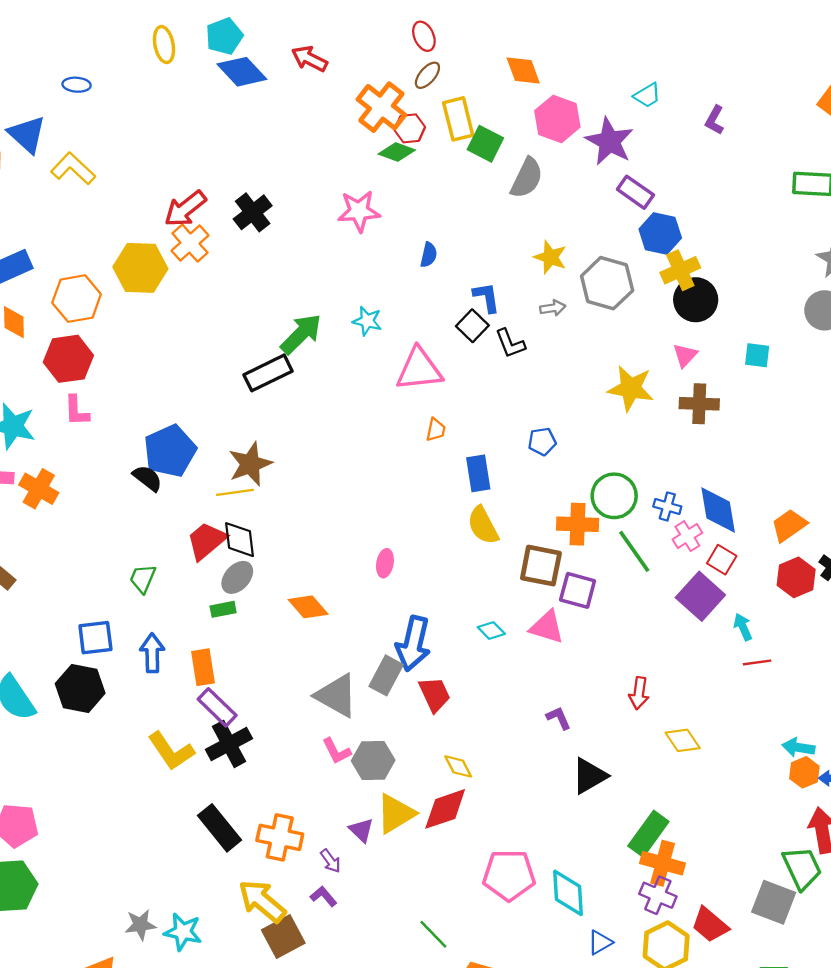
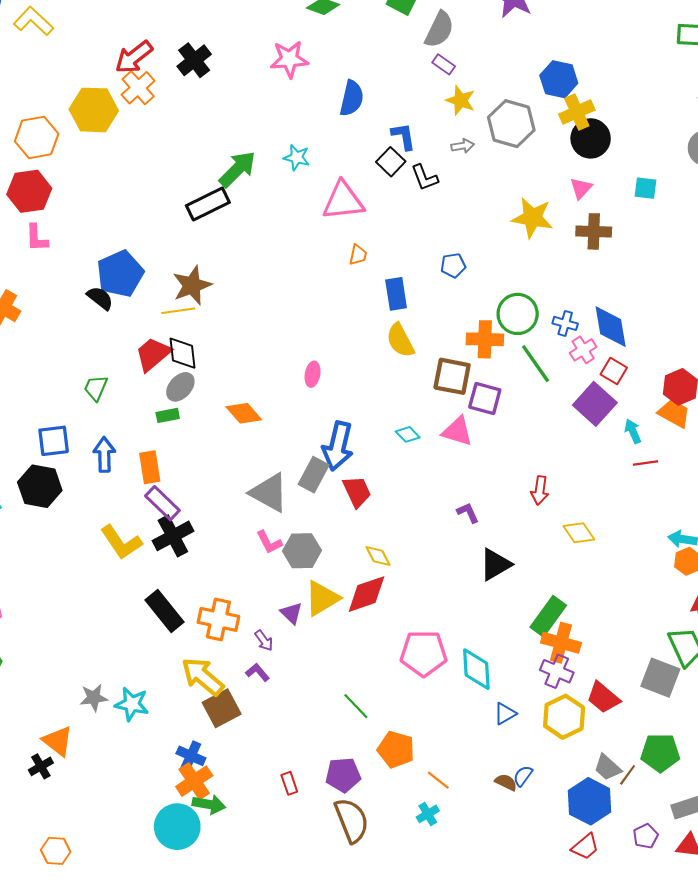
purple rectangle: (635, 192) -> (444, 64), moved, size x0.7
blue semicircle: (429, 255) -> (352, 98), size x1.6
orange trapezoid: (789, 525) -> (674, 413), moved, turned 64

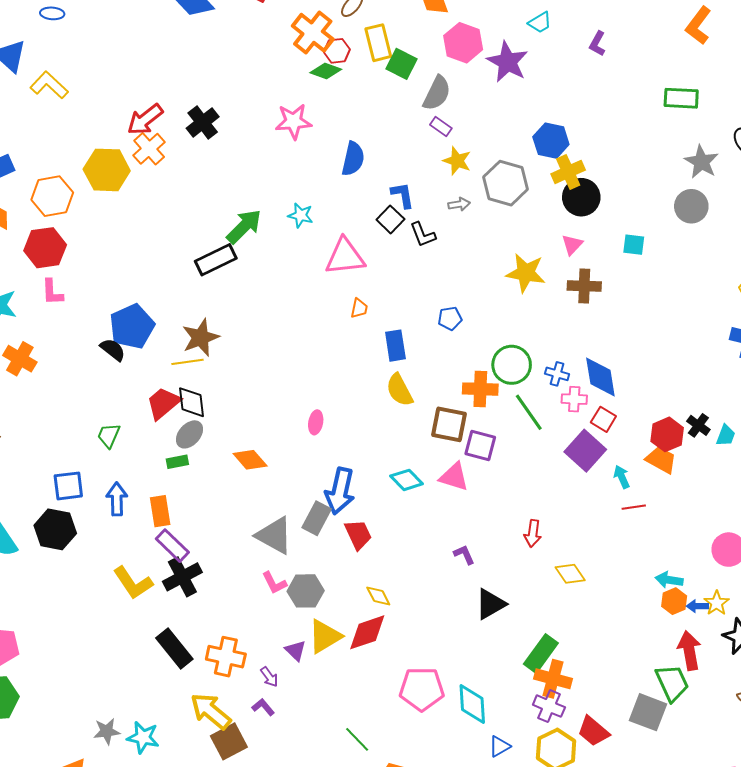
pink cross: (583, 350) -> (574, 399), turned 35
cyan diamond: (408, 434) -> (407, 480), size x1.4

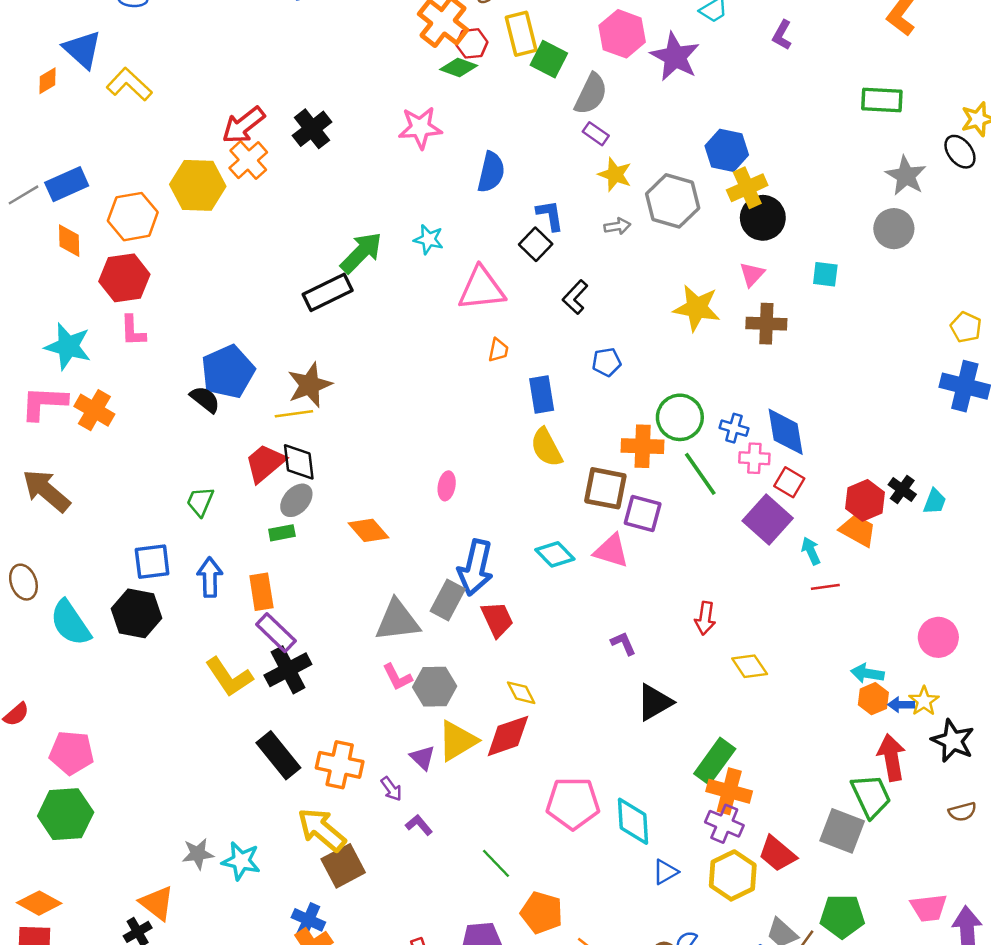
black L-shape: (423, 235) -> (575, 297), moved, turned 64
gray triangle: (274, 535) -> (397, 621), turned -36
purple L-shape: (263, 707) -> (419, 825), moved

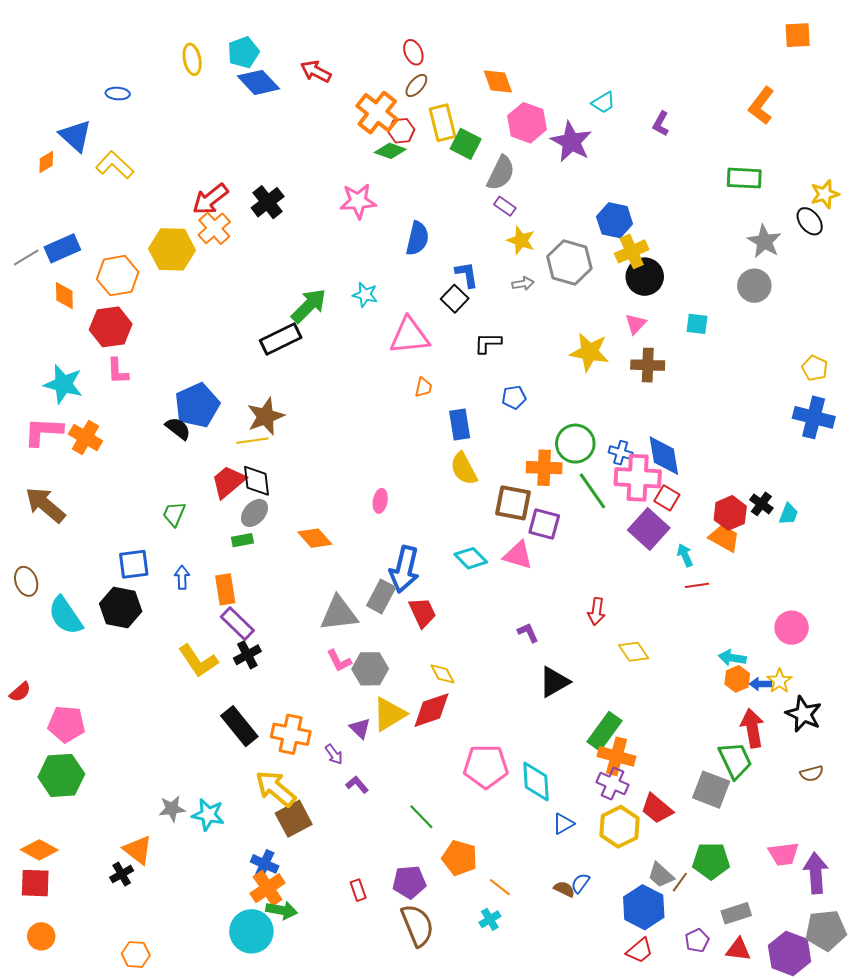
black L-shape: (575, 297) -> (488, 343), turned 48
pink cross: (754, 458) -> (638, 478), size x1.8
blue arrow: (210, 577) -> (182, 577), size x0.7
black cross: (288, 670) -> (247, 655), size x0.7

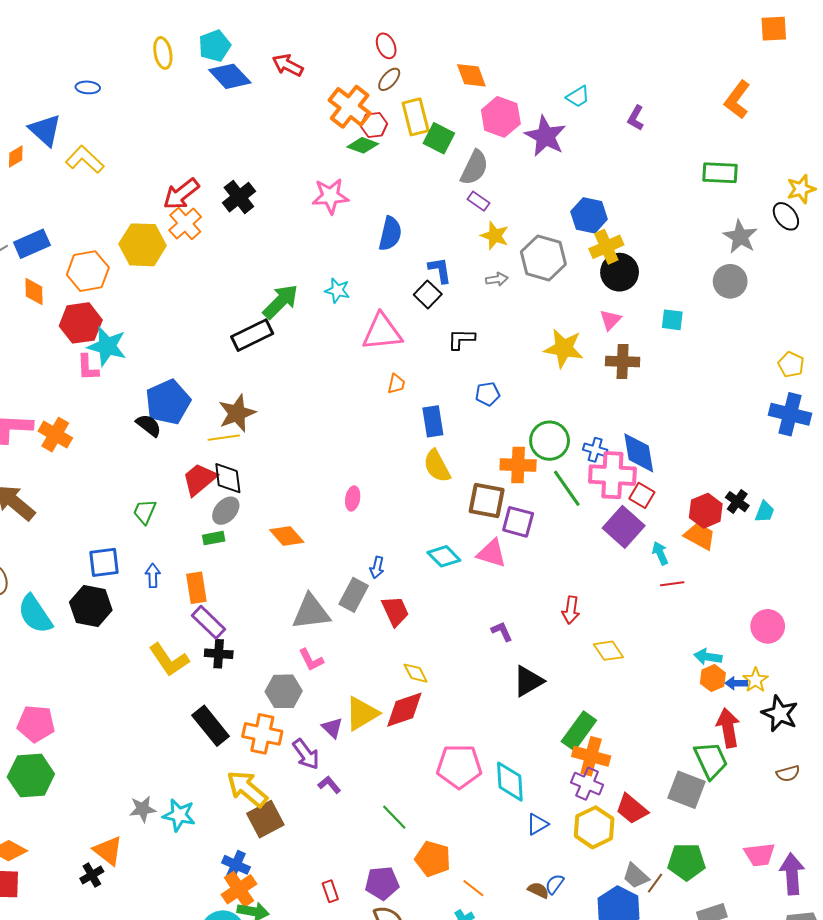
cyan star: (63, 384) -> (107, 346), moved
blue arrow: (404, 569) -> (377, 567), size x0.5
black cross: (247, 655) -> (219, 654), turned 32
gray hexagon: (370, 669) -> (284, 691), moved
purple arrow: (334, 754) -> (306, 754), size x1.5

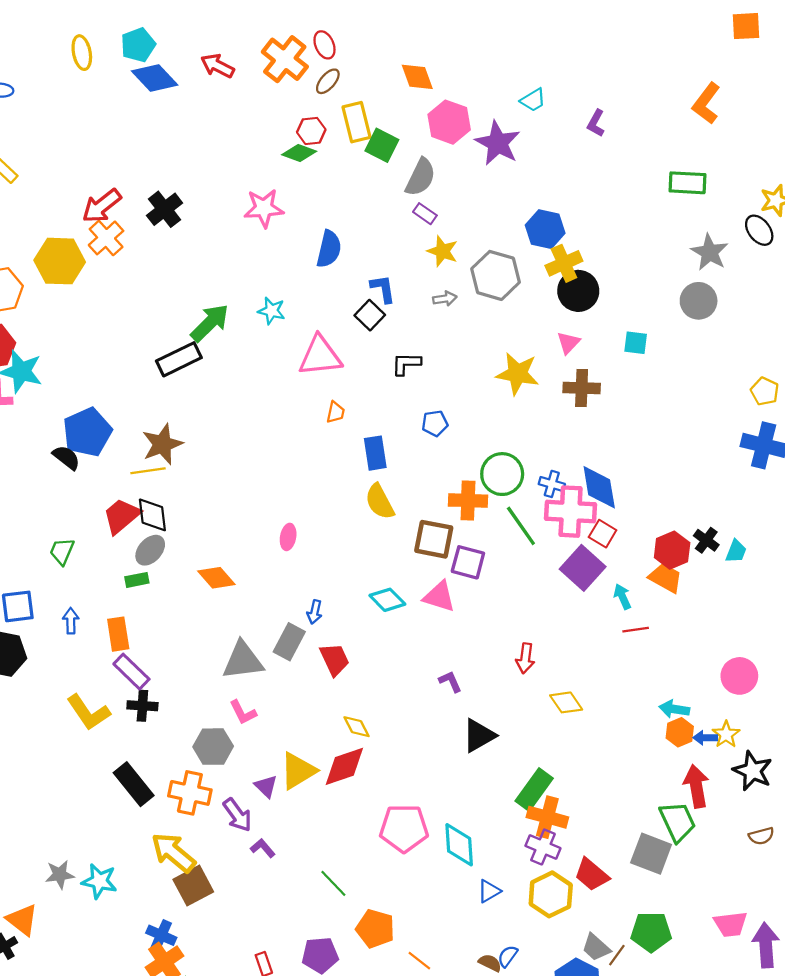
orange cross: (350, 107) -> (285, 59), moved

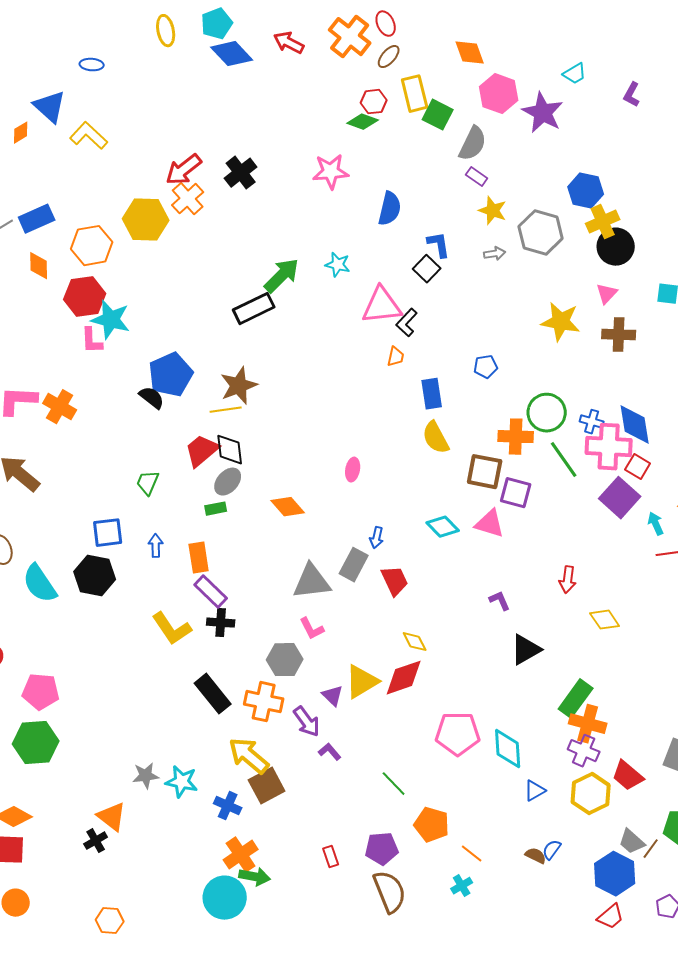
black L-shape: (406, 364) -> (407, 323), moved, turned -48
blue cross: (161, 935) -> (228, 806), moved

